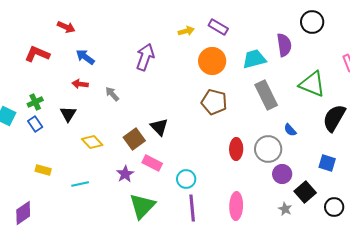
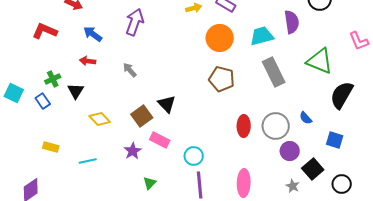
purple arrow: (145, 57) -> (135, 22), moved
gray arrow: (112, 94) -> (130, 70), moved
green cross: (35, 102) -> (53, 79), moved
blue semicircle: (290, 130) -> (306, 118), moved
green triangle: (142, 206) -> (150, 183), size x0.5

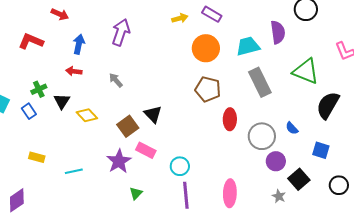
blue arrow: (93, 34) -> (79, 44), turned 66
yellow diamond: (100, 119) -> (87, 115), moved
red ellipse: (244, 126) -> (230, 119), moved
purple star: (133, 151) -> (119, 161), size x1.4
black circle: (342, 184) -> (339, 185), moved

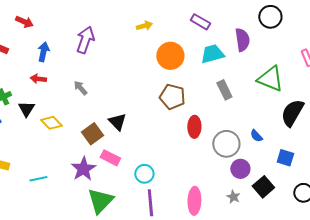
purple rectangle: (212, 14) -> (200, 22), moved
gray rectangle: (260, 82) -> (224, 90), size x0.7
green triangle: (136, 193) -> (100, 201), size x2.0
gray star: (279, 196) -> (233, 197), moved

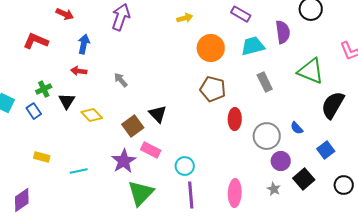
purple arrow: (85, 40) -> (121, 17), moved
blue square: (285, 158) -> (326, 150), turned 36

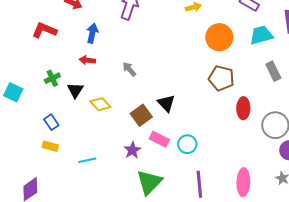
blue rectangle: (34, 111) -> (51, 122), moved
purple star: (124, 161) -> (132, 150), size x0.7
cyan circle: (185, 166) -> (187, 144), moved

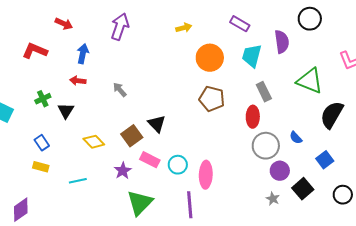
cyan trapezoid: (261, 35) -> (252, 56), turned -60
yellow diamond: (100, 104) -> (94, 142), moved
red ellipse: (243, 108) -> (253, 117), moved
pink ellipse: (243, 182) -> (206, 175), moved

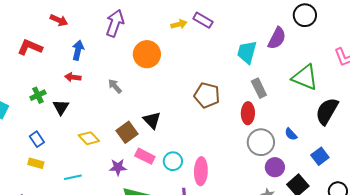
purple rectangle: (240, 24) -> (203, 20), moved
purple semicircle: (282, 42) -> (277, 38), turned 35
orange circle: (210, 58) -> (147, 54), moved
purple star: (123, 171) -> (118, 167), turned 30

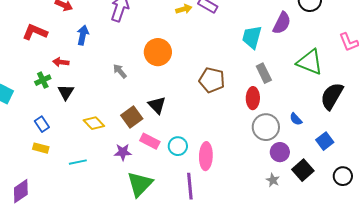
orange circle: (147, 54) -> (158, 52), moved
red arrow: (73, 77) -> (61, 62), moved

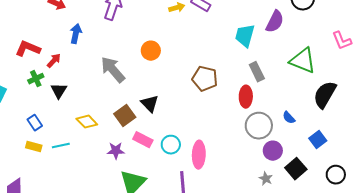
red L-shape: (35, 32) -> (28, 49), moved
orange circle: (158, 52) -> (151, 51), size x0.7
red arrow: (61, 62) -> (54, 61), turned 126
gray arrow: (120, 71) -> (113, 70), size x1.8
cyan line: (78, 162) -> (61, 146), moved

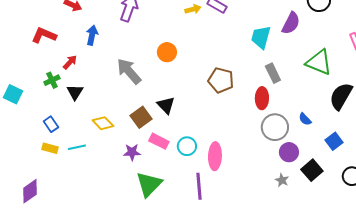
red L-shape: (28, 49) -> (44, 35), moved

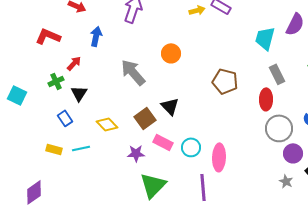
blue rectangle: (51, 124) -> (65, 118), moved

